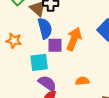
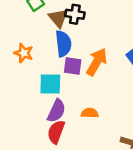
orange semicircle: (82, 81) -> (90, 113), moved
purple semicircle: (47, 83) -> (57, 111), turned 72

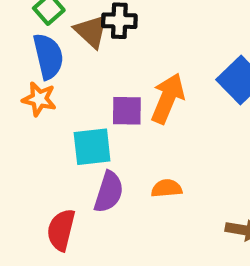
blue semicircle: (63, 44) -> (48, 56), moved
red semicircle: (56, 132) -> (61, 230), moved

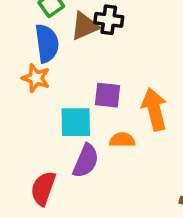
brown triangle: (91, 31) -> (85, 26), turned 48
orange arrow: (168, 98) -> (154, 109), moved, turned -42
orange semicircle: (167, 188) -> (122, 140), moved

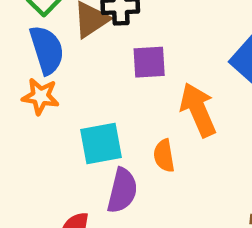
purple square: (108, 95) -> (149, 62), moved
orange semicircle: (122, 140) -> (164, 156), turned -90

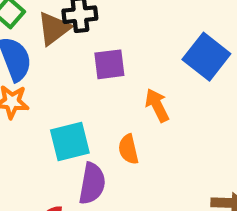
orange arrow: (198, 110) -> (157, 105), size x0.7

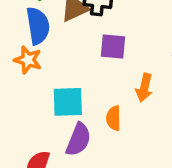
orange arrow: (157, 105) -> (144, 88), turned -152

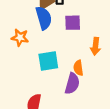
blue semicircle: (38, 26) -> (44, 18), moved
purple semicircle: (78, 140) -> (72, 84), moved

